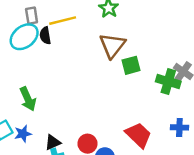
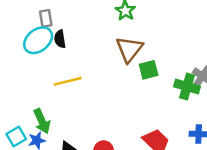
yellow line: (63, 21) -> (68, 81), moved
green arrow: (28, 99) -> (42, 121), moved

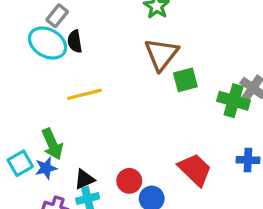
gray rectangle: (46, 18) -> (57, 16), turned 48
cyan ellipse: (38, 40) -> (47, 43), turned 68

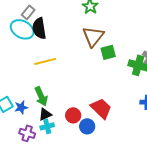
black semicircle: (75, 41) -> (39, 28), size x1.5
green arrow: (52, 144) -> (41, 96), moved
red trapezoid: (195, 170) -> (101, 108), moved

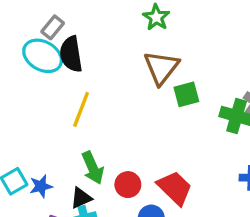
yellow line: (45, 61) -> (81, 109), turned -55
green arrow: (41, 96) -> (93, 168), moved
red circle: (73, 115) -> (128, 185), moved

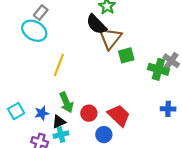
black semicircle: (71, 54) -> (96, 24), moved, turned -35
blue star: (41, 186) -> (42, 113), moved

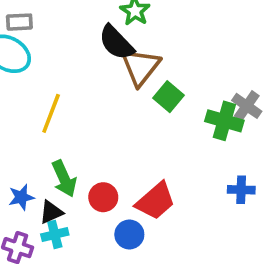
gray rectangle: (41, 13) -> (19, 22), turned 48
green square: (126, 55) -> (168, 97), turned -35
red trapezoid: (119, 115) -> (155, 201), turned 95

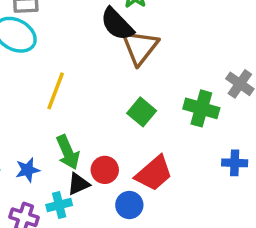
green square: (168, 97) -> (142, 112), moved
green cross: (224, 121) -> (201, 108), moved
black triangle: (51, 212) -> (78, 184), moved

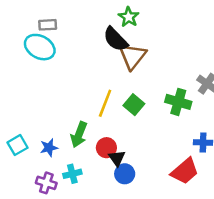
yellow line: (56, 91) -> (105, 103), moved
green arrow: (68, 152) -> (79, 135), turned 45
red trapezoid: (154, 173) -> (185, 171), moved
black triangle: (78, 184) -> (117, 158), moved, turned -42

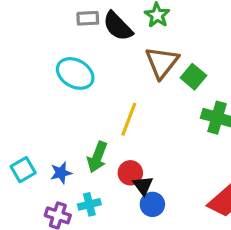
gray rectangle: (48, 25) -> (88, 18), moved
black semicircle: (116, 39) -> (118, 26), moved
cyan ellipse: (40, 47) -> (75, 73), moved
green square: (134, 105) -> (193, 77), moved

